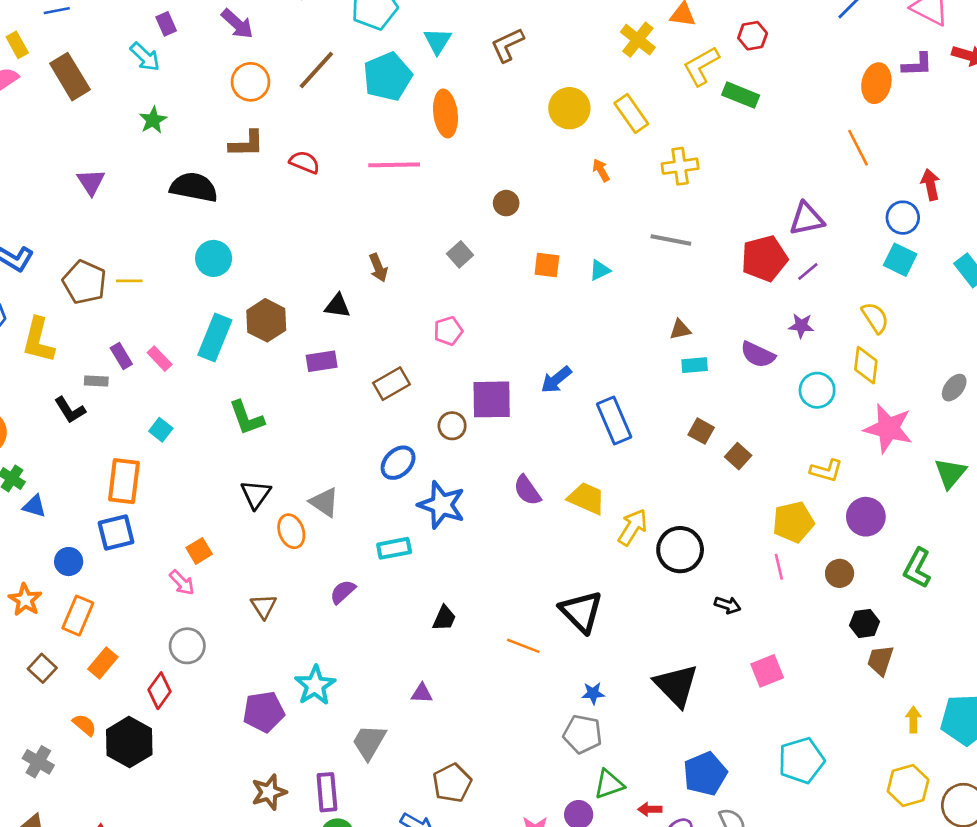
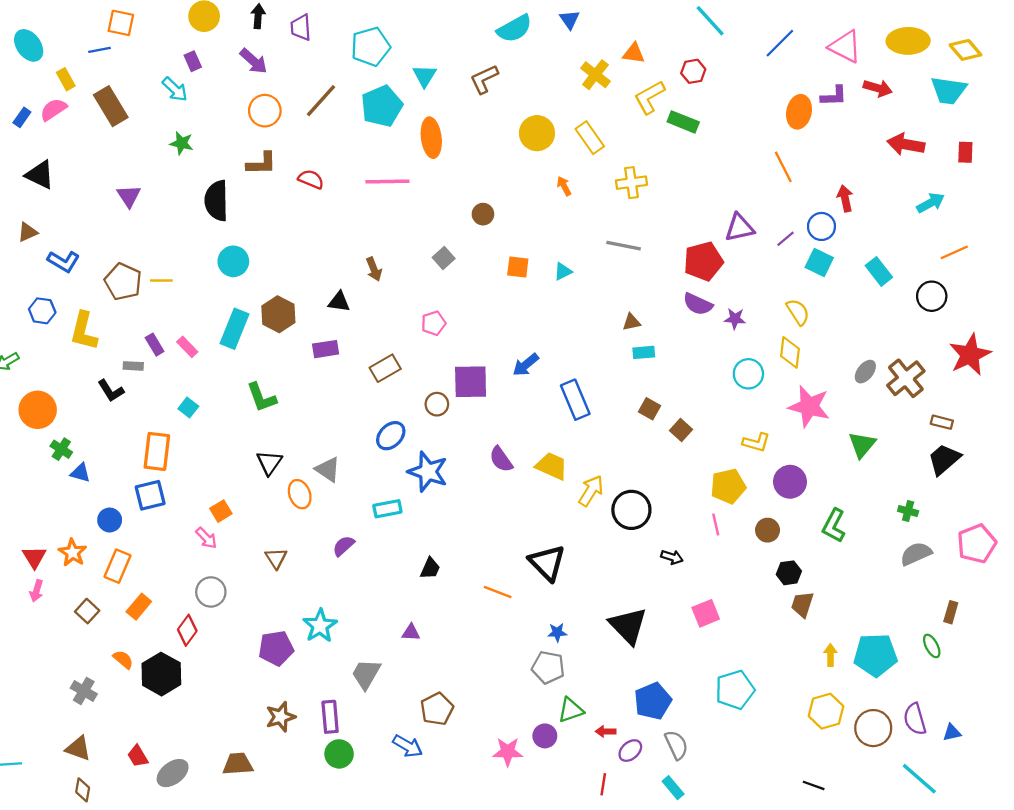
green star: (153, 120) -> (182, 143), turned -30
black semicircle: (194, 187) -> (216, 201), turned -102
purple line: (808, 272) -> (786, 239), moved
purple semicircle: (758, 355) -> (698, 304), moved

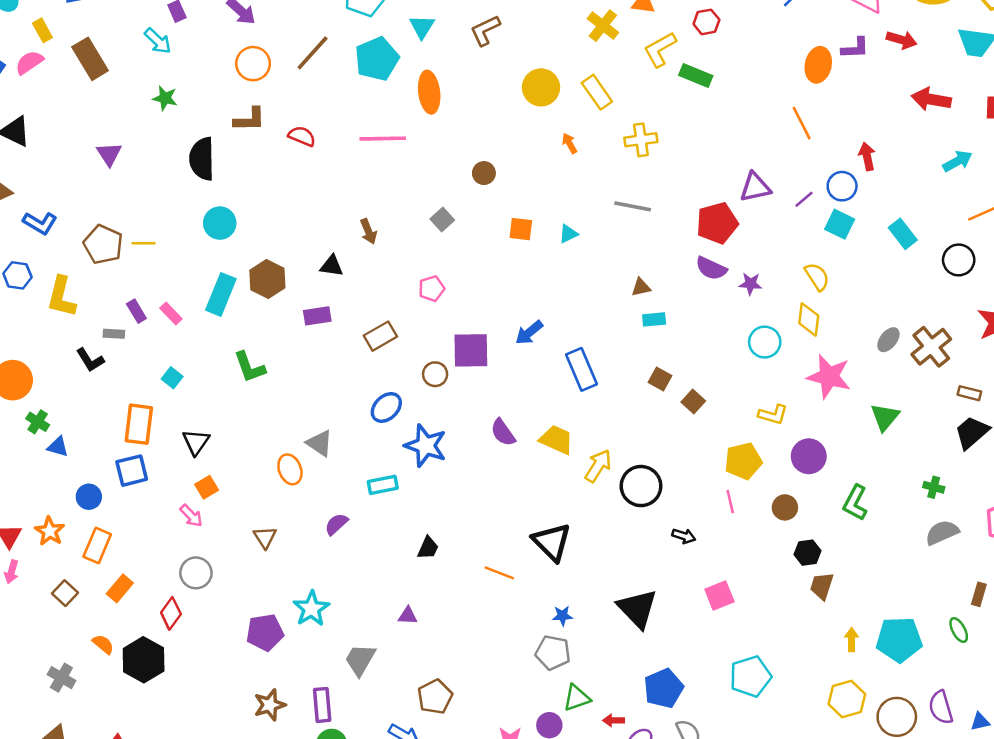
black triangle: (269, 463) -> (196, 442), moved

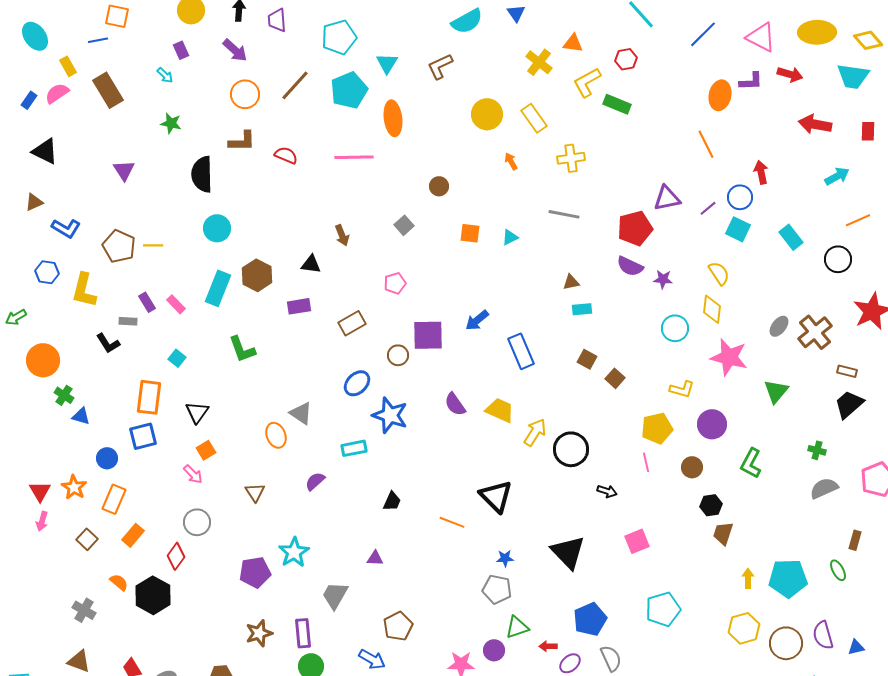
cyan arrow: (158, 41) -> (165, 75), size x0.7

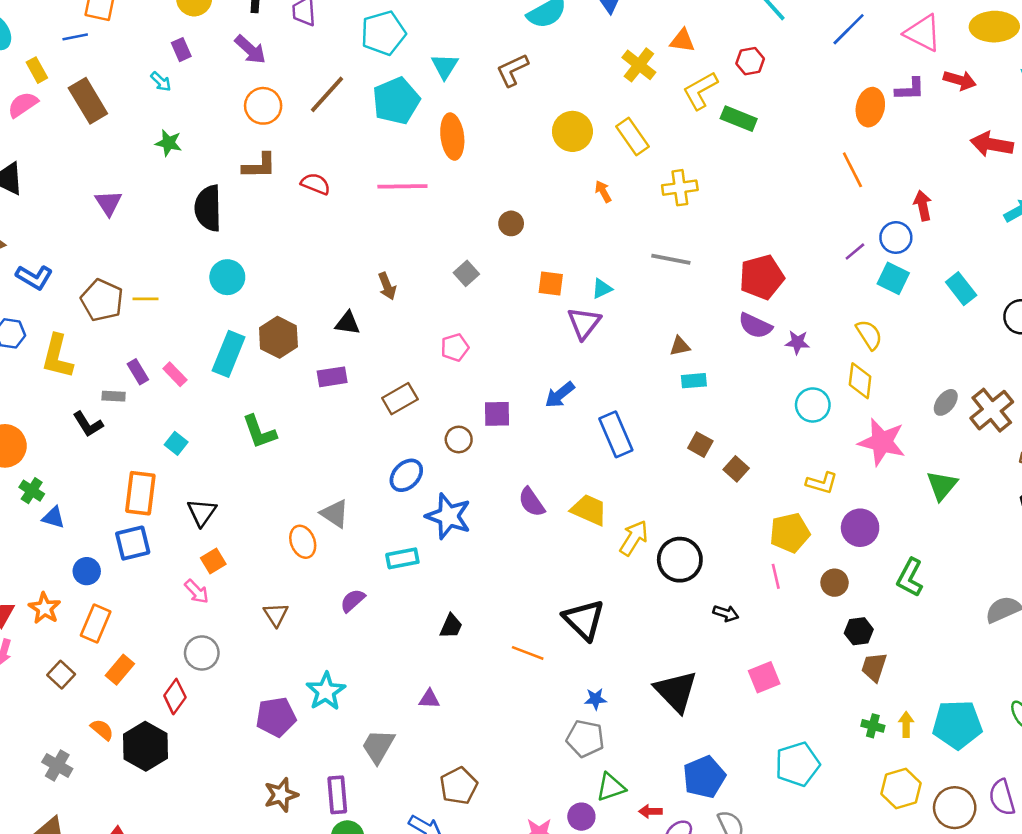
purple triangle: (667, 198) -> (584, 323), moved, turned -40
purple square: (428, 335) -> (497, 414), size x0.7
green cross: (817, 450) -> (873, 726), moved

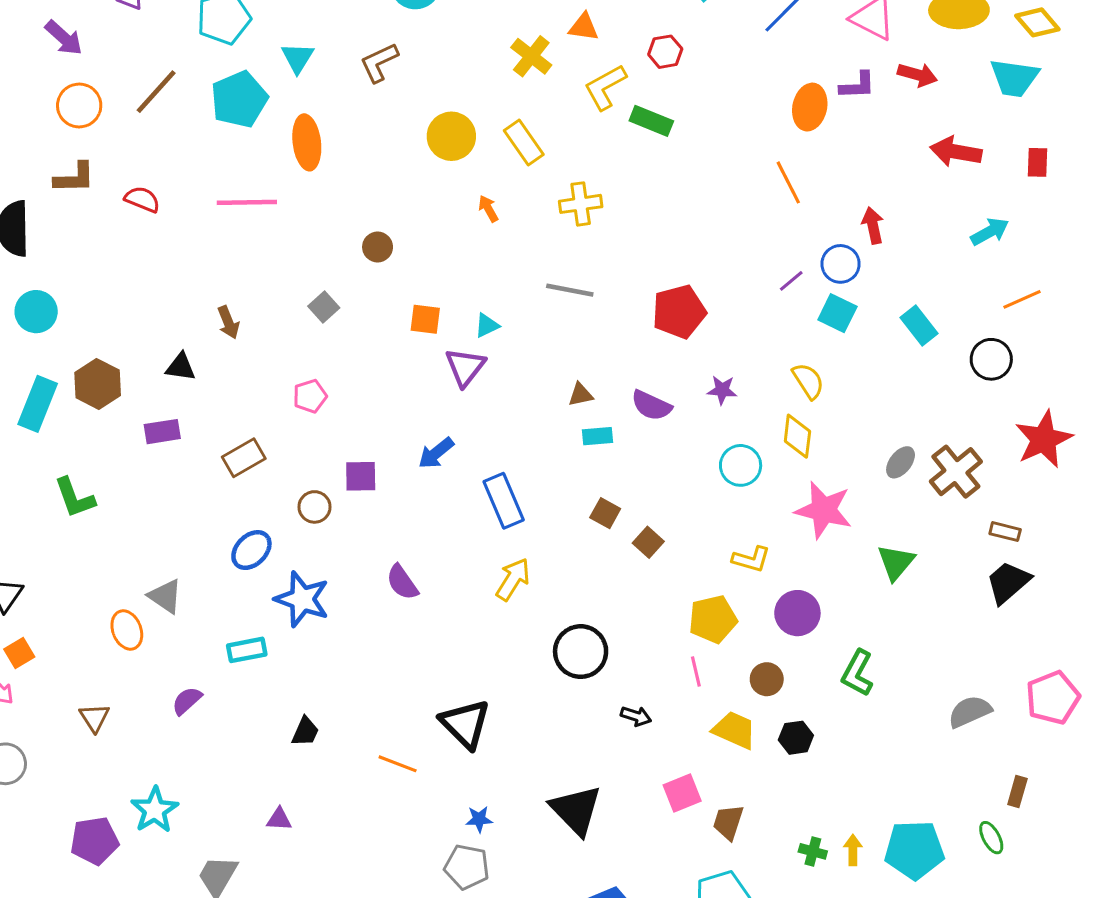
purple semicircle: (755, 326) -> (651, 405), moved
yellow trapezoid: (589, 510) -> (734, 730), moved
yellow arrow: (634, 538) -> (513, 579), moved
brown trapezoid: (874, 667) -> (728, 822), moved

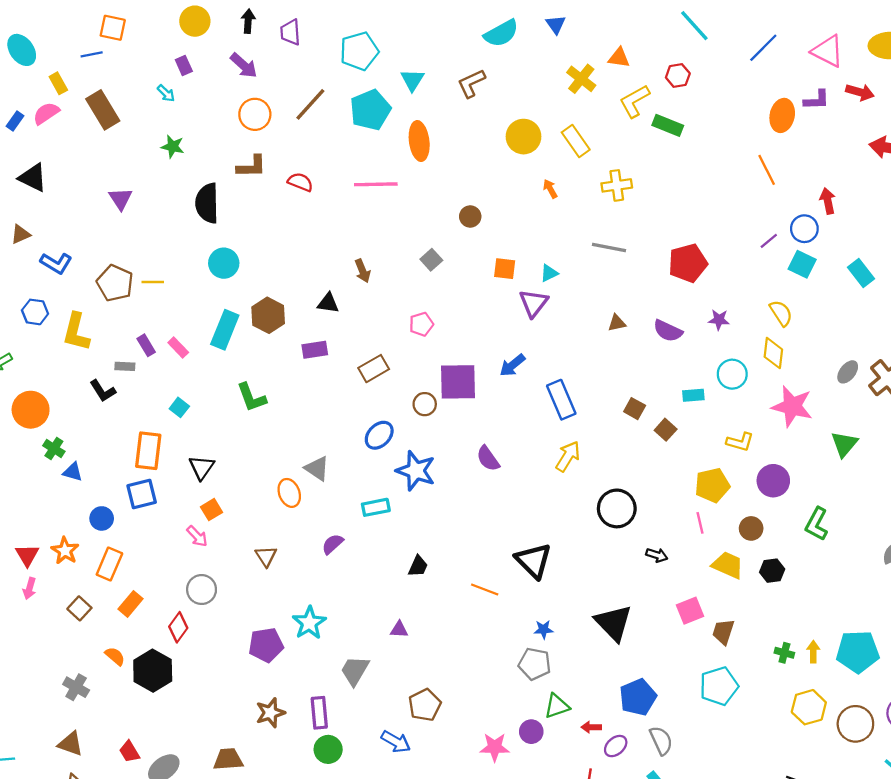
cyan rectangle: (598, 436) -> (693, 395), moved
purple square: (361, 476) -> (458, 382), size x1.6

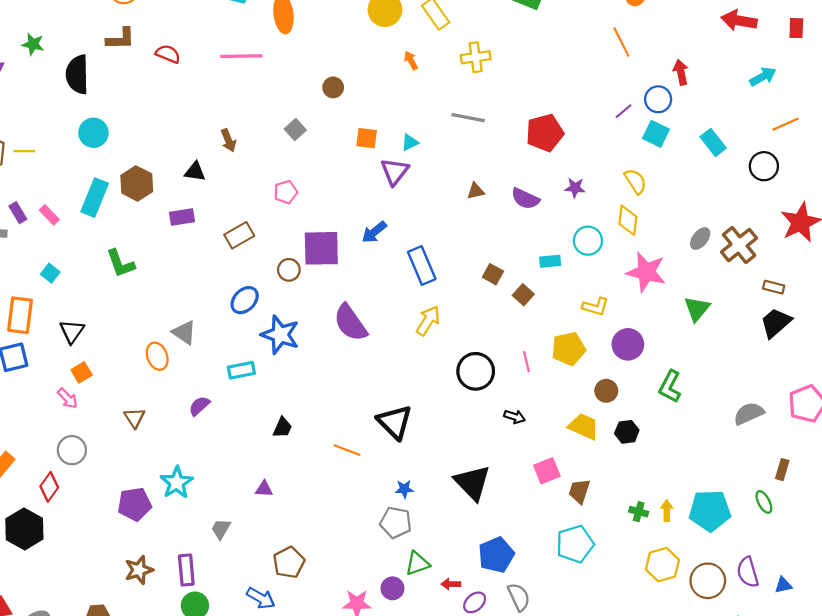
green star: (173, 147) -> (33, 44), moved
purple semicircle: (488, 459) -> (350, 323), size x1.5
pink line: (700, 523) -> (526, 362), moved
gray trapezoid: (355, 671) -> (221, 529), size x0.7

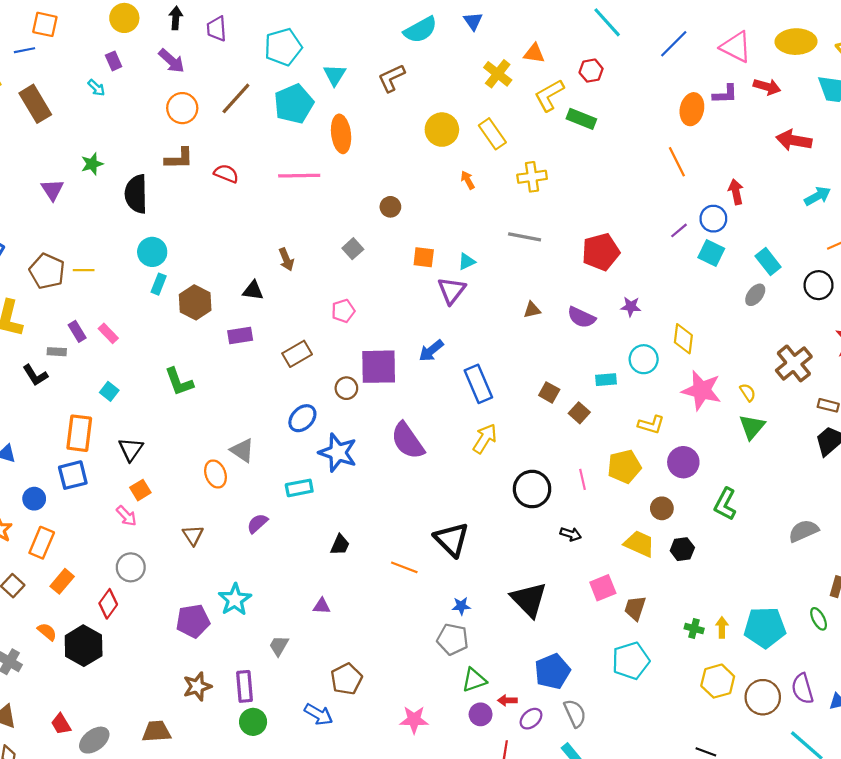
green star: (33, 44) -> (92, 164), turned -30
yellow semicircle: (635, 181) -> (748, 392), moved, size x0.7
cyan rectangle: (95, 198) -> (159, 284), moved, size x0.6
gray ellipse: (700, 239) -> (755, 295), moved
purple circle: (393, 588) -> (481, 714), moved

